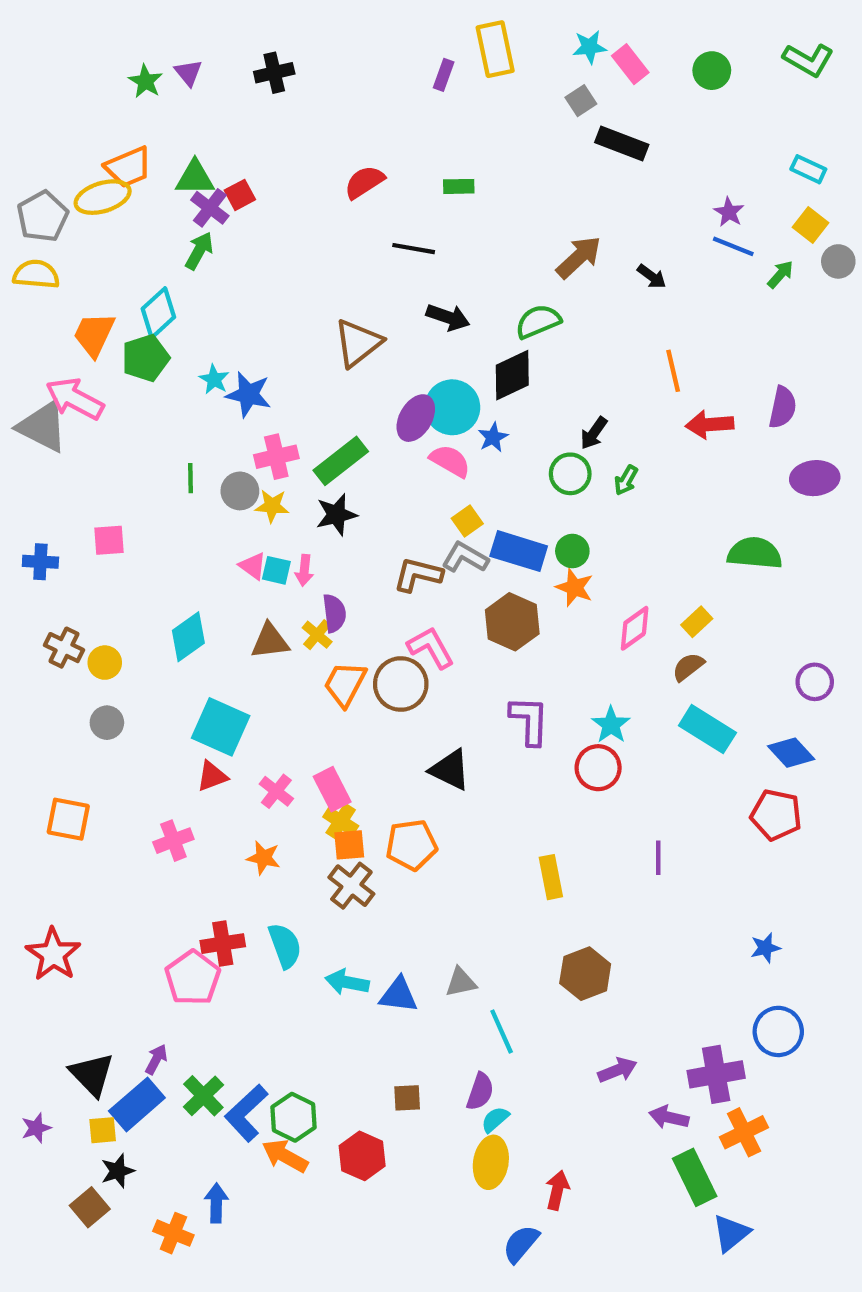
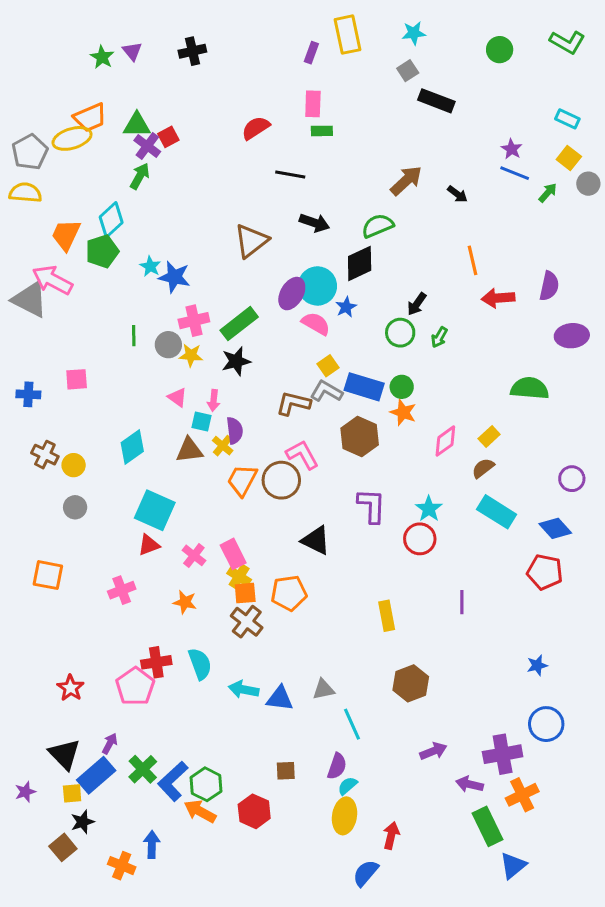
pink rectangle: (630, 64) -> (313, 104), moved, turned 40
cyan square: (276, 570) -> (201, 421), moved
red star: (53, 954) -> (71, 688), moved, size x0.7

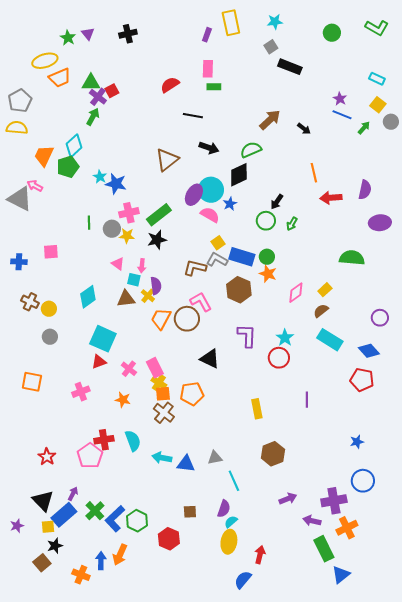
yellow ellipse: (72, 138) -> (45, 61), moved
pink arrow: (52, 280) -> (35, 186), size x0.6
orange arrow: (200, 811) -> (120, 555), moved, turned -95

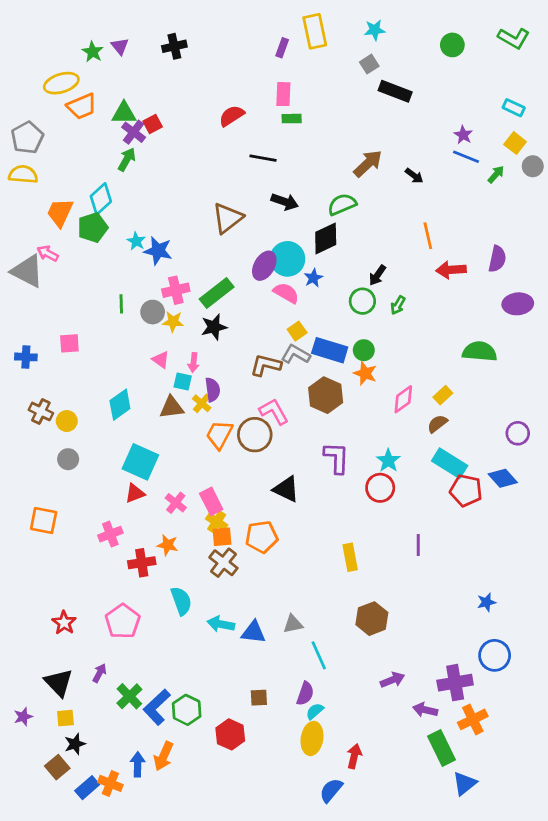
red pentagon: (362, 380) -> (466, 491), moved
red cross: (104, 440) -> (142, 563), moved
blue rectangle: (64, 515) -> (87, 788), moved, size x0.7

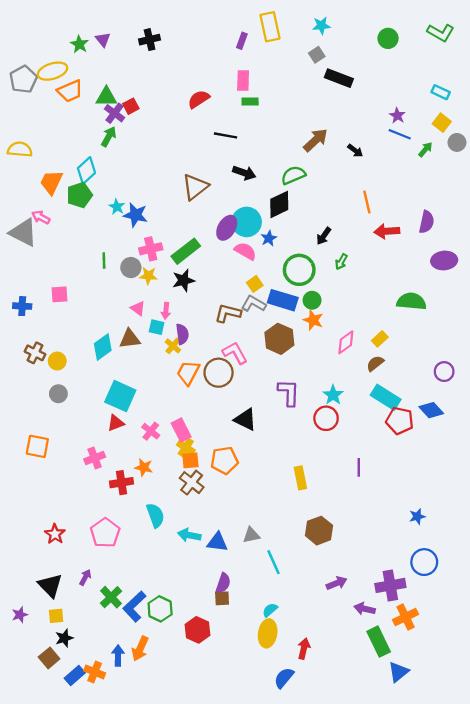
gray pentagon: (27, 138) -> (23, 79), moved
green circle: (362, 301) -> (299, 270), moved, size x1.4
brown triangle: (172, 407) -> (130, 339), moved
purple semicircle: (305, 694) -> (223, 583), moved

